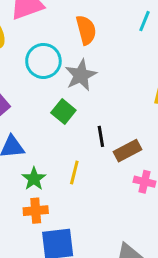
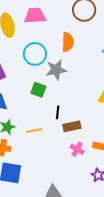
green square: (63, 111) -> (38, 90), turned -35
yellow line: (74, 173) -> (34, 131), turned 49

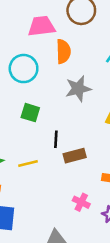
pink trapezoid: (35, 16) -> (42, 26), moved
gray star: (56, 70) -> (78, 89), moved
pink cross: (77, 149) -> (81, 202), moved

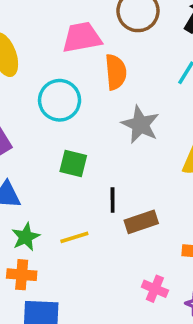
gray star: (78, 89) -> (140, 125), turned -30

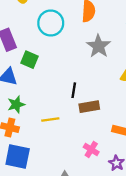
green square: (73, 163) -> (30, 60), moved
yellow line: (74, 237) -> (50, 120), moved

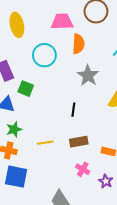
black line: (74, 90) -> (73, 110), moved
brown rectangle: (89, 107) -> (79, 142), moved

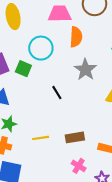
green square: (26, 89) -> (23, 69), moved
black line: (73, 110) -> (57, 93), moved, turned -40

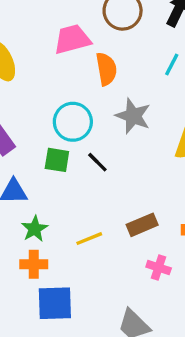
cyan circle: (41, 48) -> (73, 122), moved
green square: (23, 69) -> (57, 160), moved

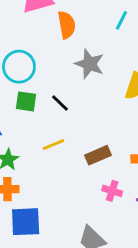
cyan circle: (73, 122) -> (19, 67), moved
yellow line: (89, 239) -> (53, 145), moved

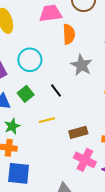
green square: (26, 101) -> (26, 94), moved, turned 35
pink cross: (112, 191) -> (85, 160), size x1.5

